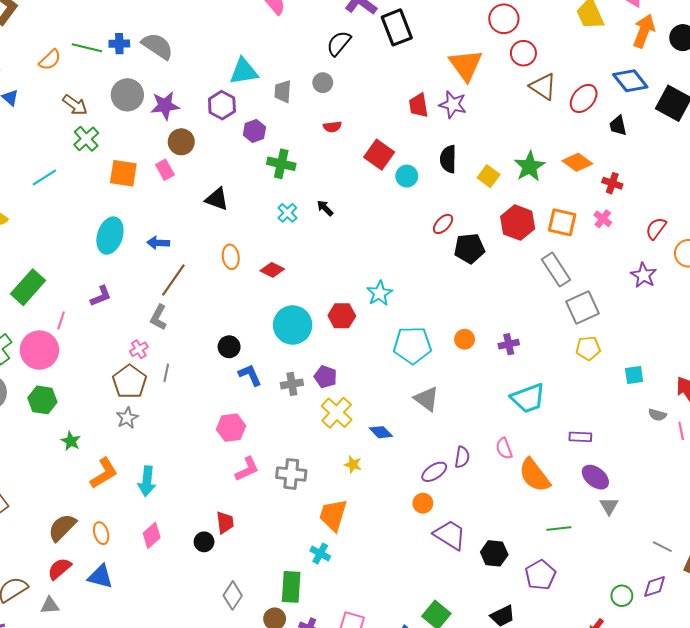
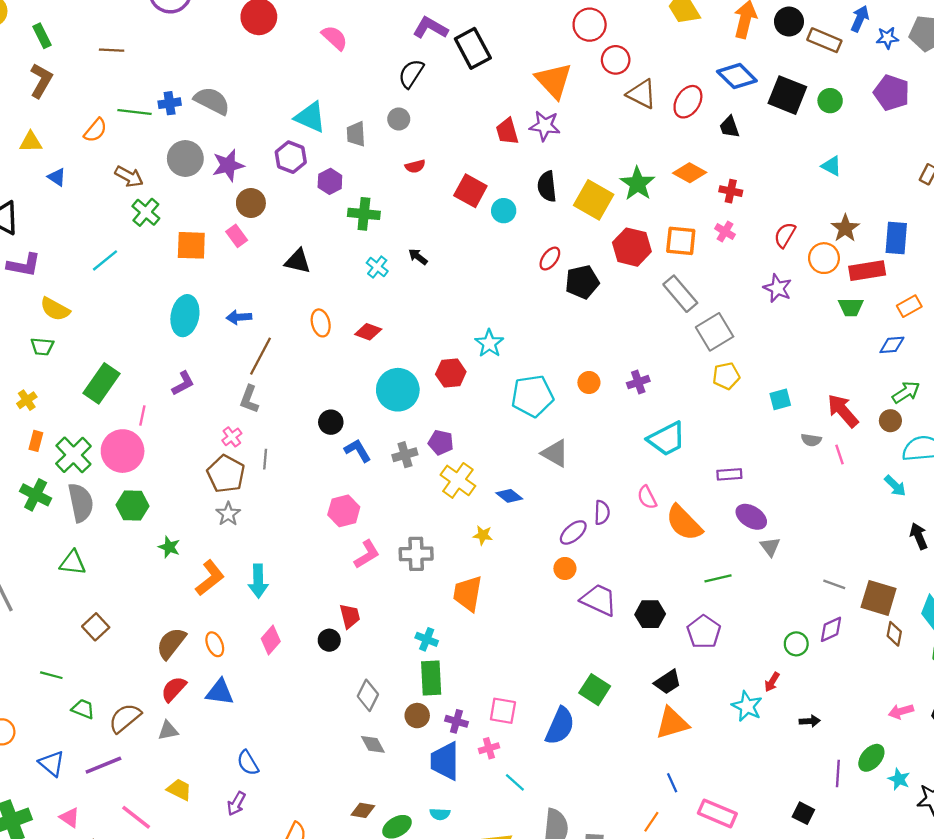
cyan triangle: (244, 71) -> (310, 117), turned 40
yellow square: (489, 176) -> (594, 200), size x1.6
cyan cross: (320, 553) -> (427, 639), moved

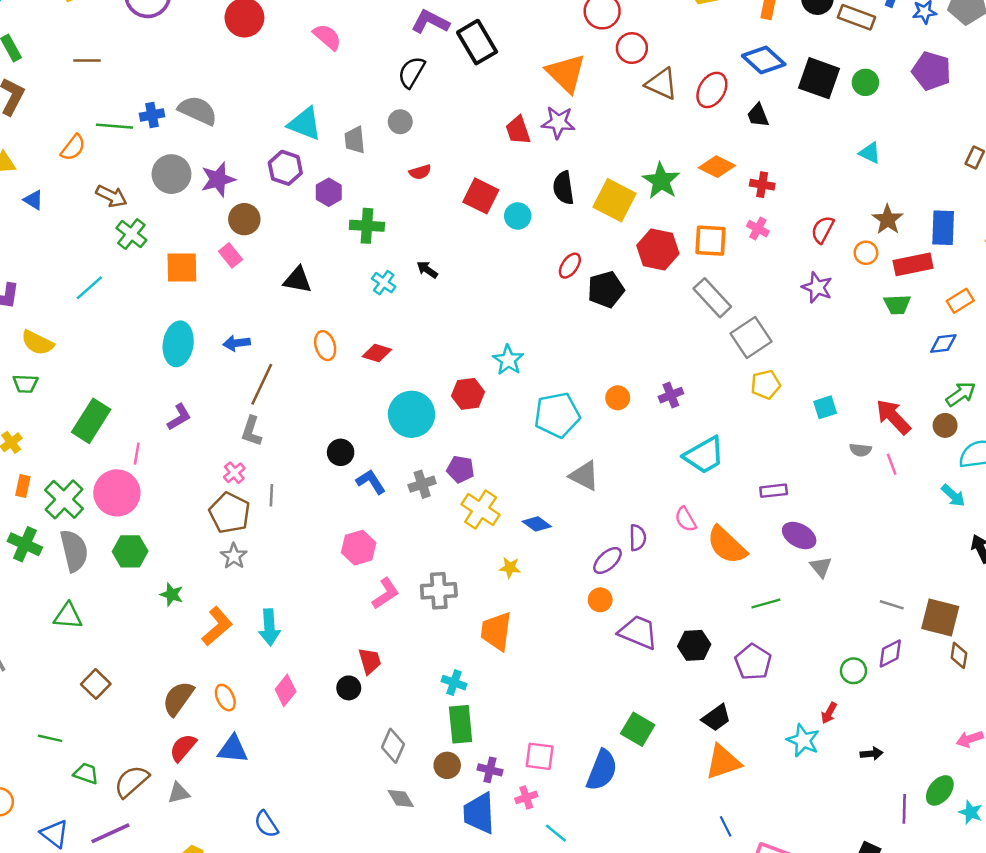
orange circle: (824, 258) -> (866, 253), size x0.7

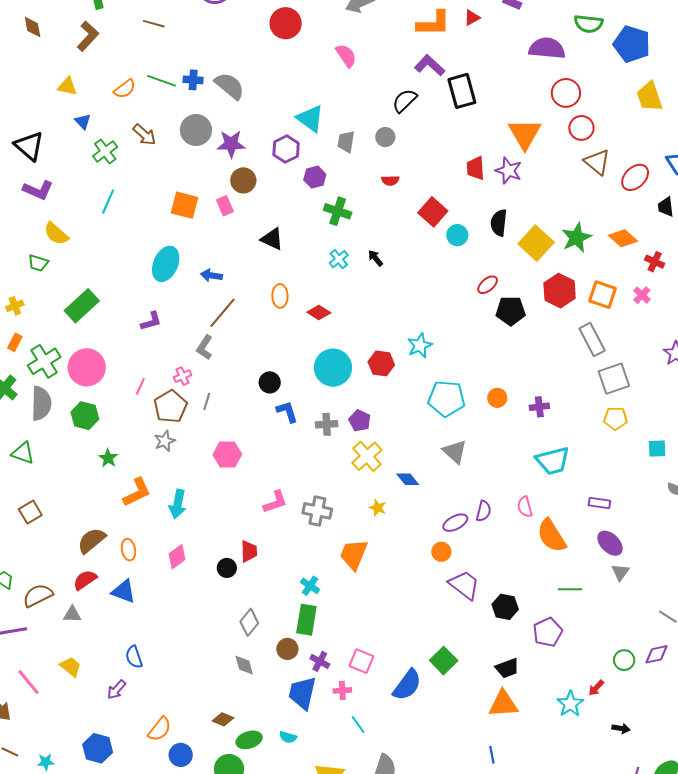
green cross: (131, 234) -> (105, 151), moved
cyan line: (89, 288) -> (108, 202), turned -40
pink line: (137, 454) -> (140, 386), moved
pink hexagon: (359, 548) -> (227, 455), moved

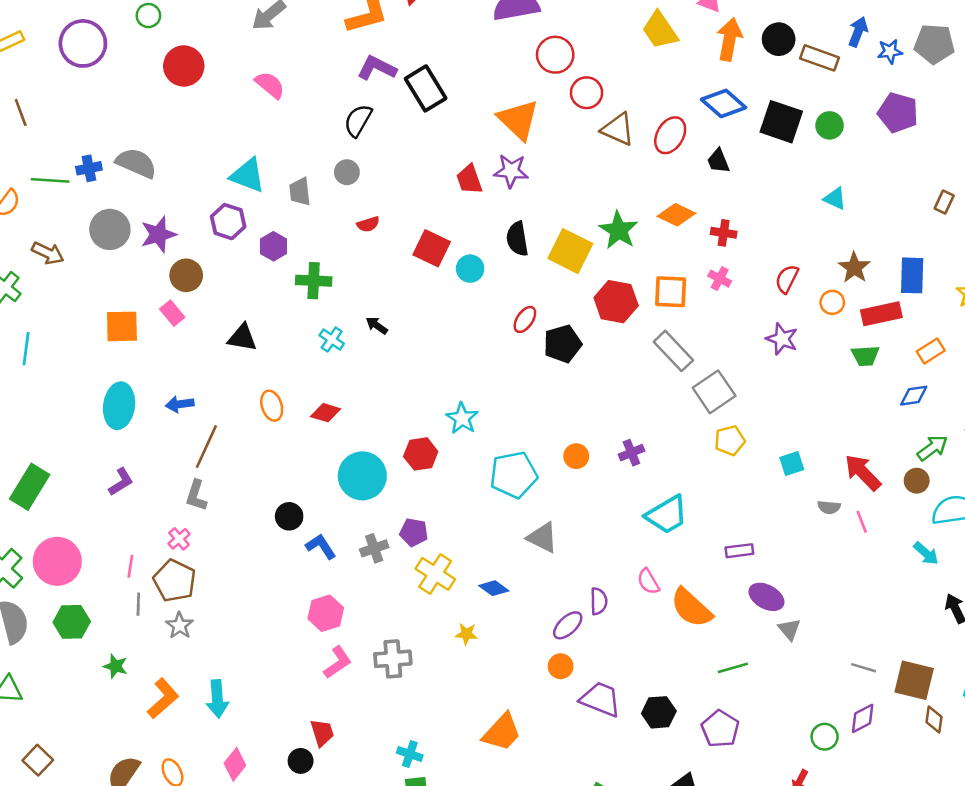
brown line: (154, 24) -> (21, 112), turned 70
gray line: (207, 401) -> (138, 604), moved
pink hexagon: (227, 455) -> (326, 613), moved
orange trapezoid: (354, 554) -> (502, 732), moved, turned -144

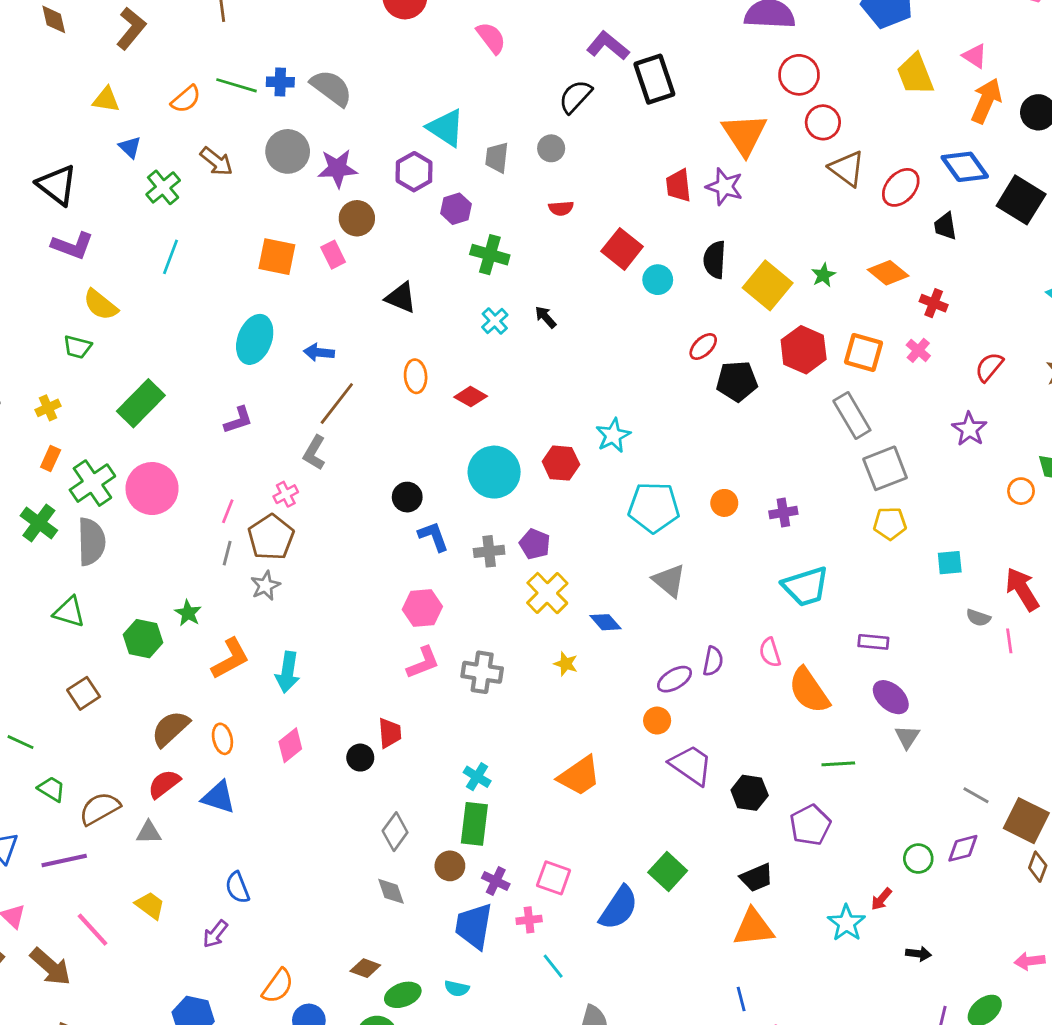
green star: (619, 230) -> (823, 275), size x0.6
orange circle: (832, 302) -> (1021, 491), moved
green hexagon: (72, 622) -> (143, 639), moved

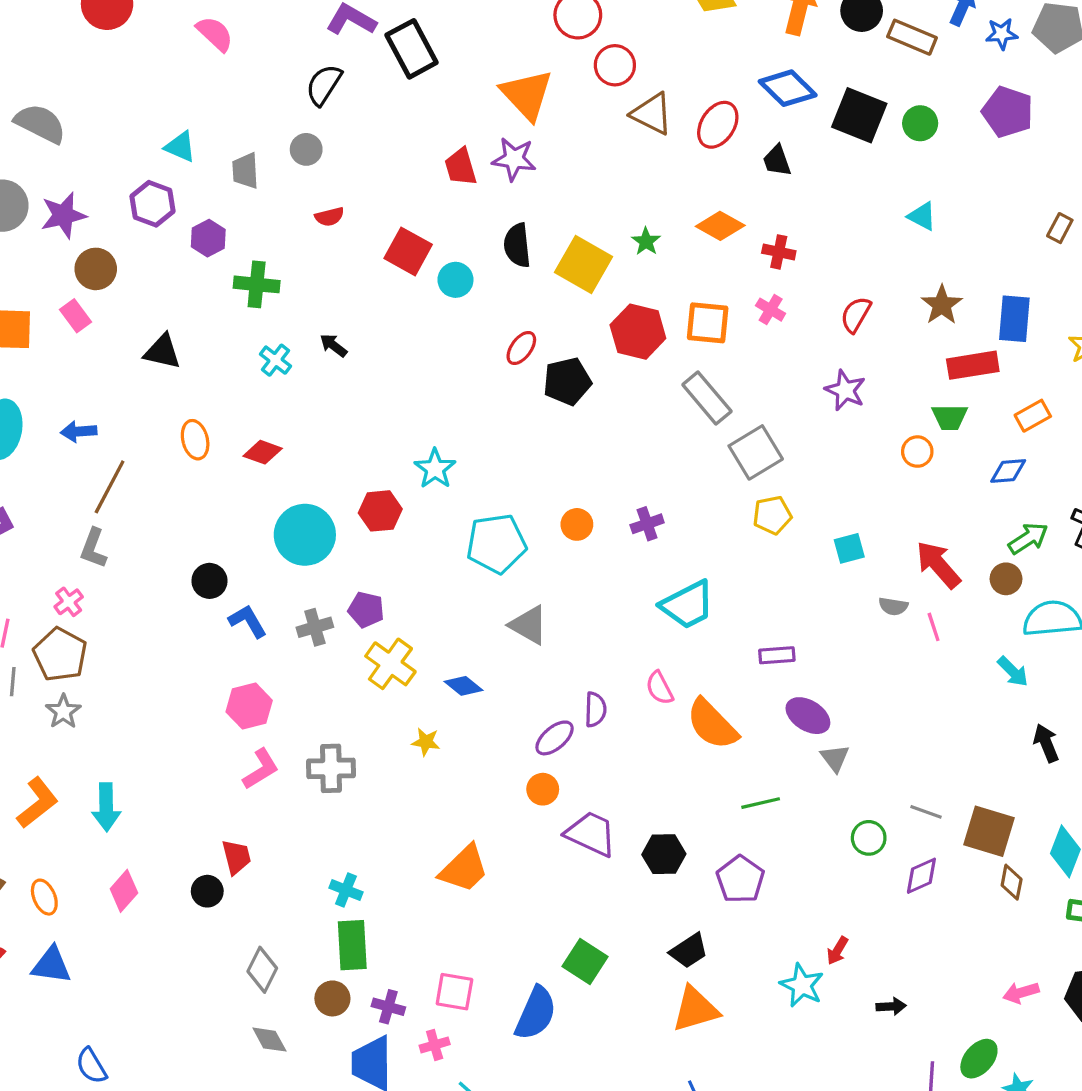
cyan triangle: (446, 128) -> (180, 147), size x0.7
green circle: (918, 859) -> (869, 838), moved

